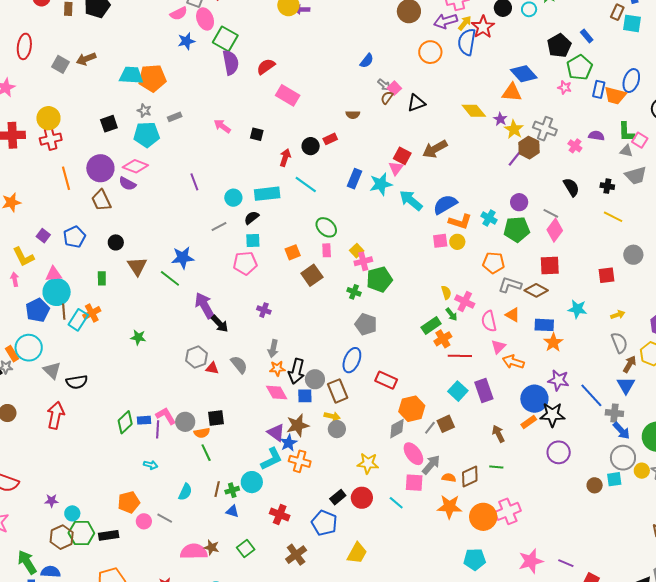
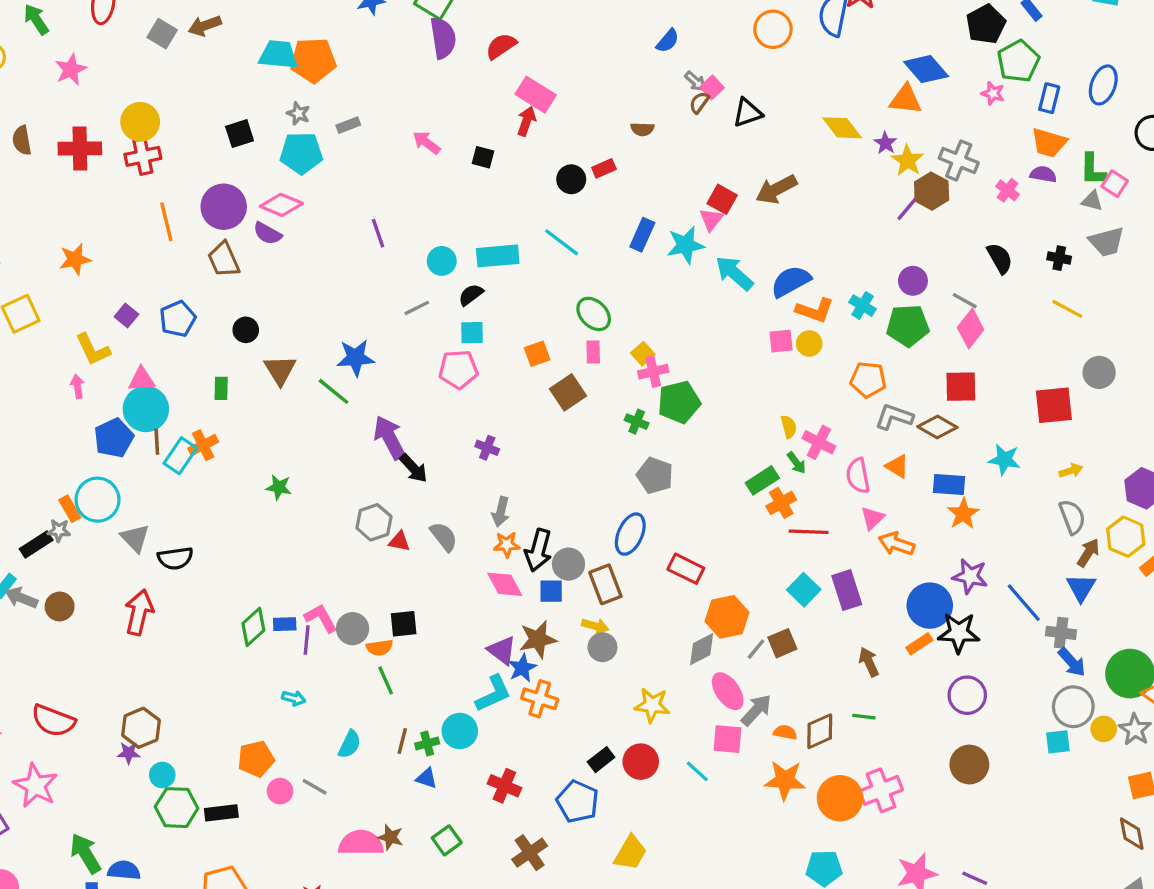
orange trapezoid: (615, 95) -> (1049, 143), moved
red arrow: (285, 158) -> (526, 121), moved
red square: (606, 275) -> (1054, 405), size x1.4
brown circle: (595, 485) -> (969, 764), moved, size x1.5
brown hexagon: (62, 537) -> (141, 728), moved

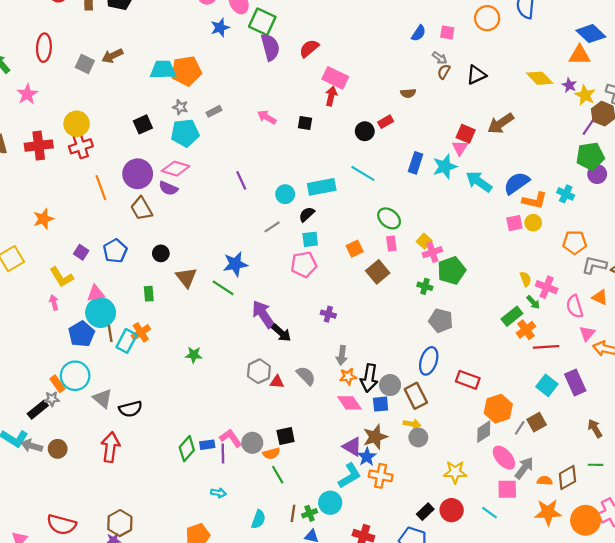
pink square: (712, 87) -> (447, 33), moved, turned -32
green pentagon: (908, 326) -> (590, 156), moved

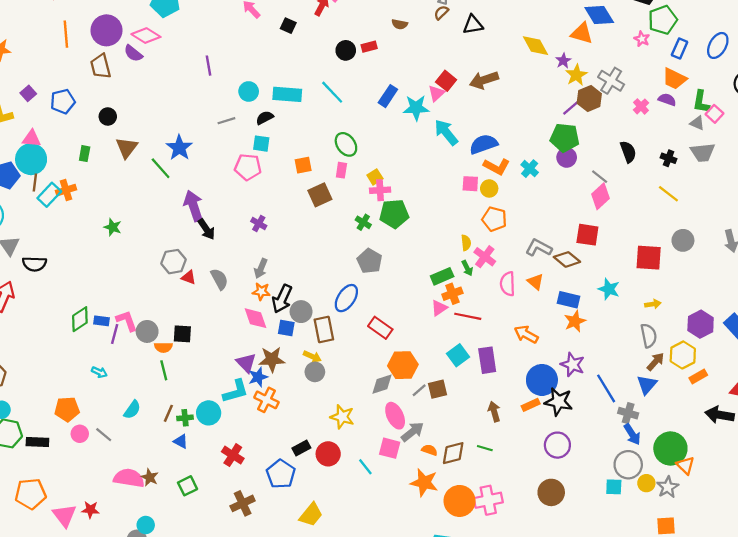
orange pentagon: (575, 242) -> (494, 219), moved
blue star: (235, 264) -> (179, 148), turned 30
pink triangle: (587, 333) -> (439, 308), moved

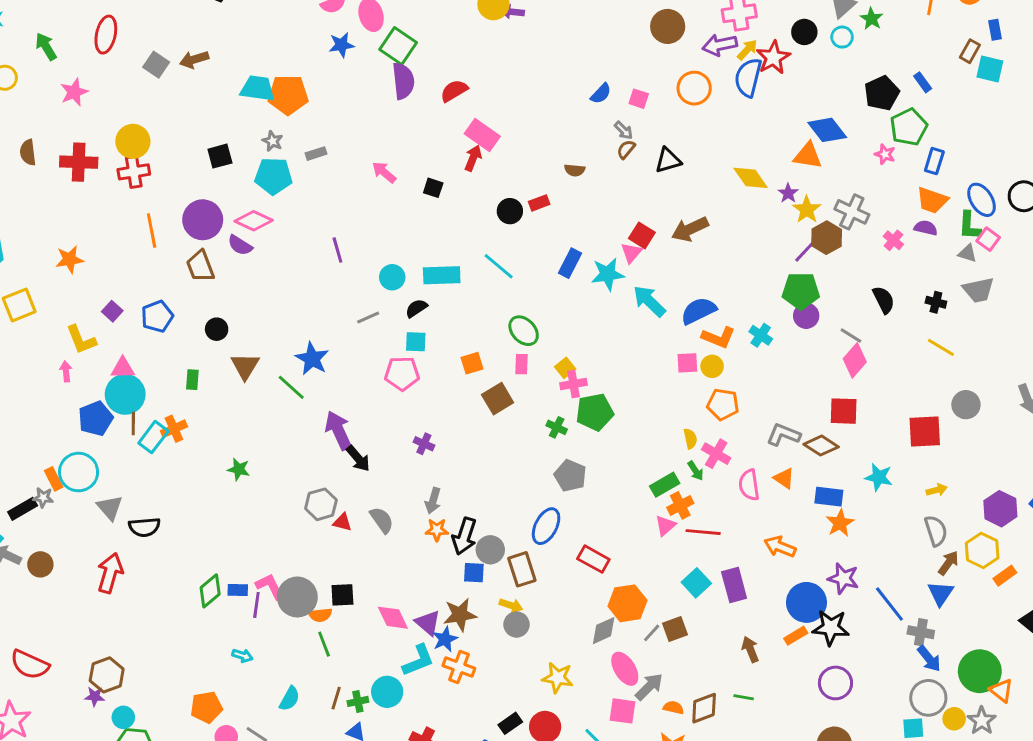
blue ellipse: (718, 45) -> (982, 200), moved, turned -55
pink diamond: (255, 318) -> (393, 618), moved
gray circle: (147, 331) -> (297, 597), size x1.4

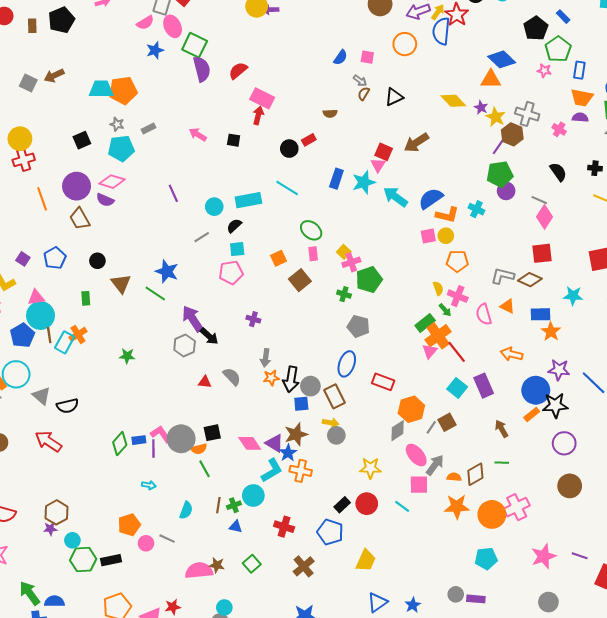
gray hexagon: (321, 504) -> (185, 346), moved
orange cross: (680, 505) -> (438, 336), size x1.4
red line: (703, 532) -> (457, 352), turned 55
red arrow: (110, 573) -> (48, 441), turned -64

